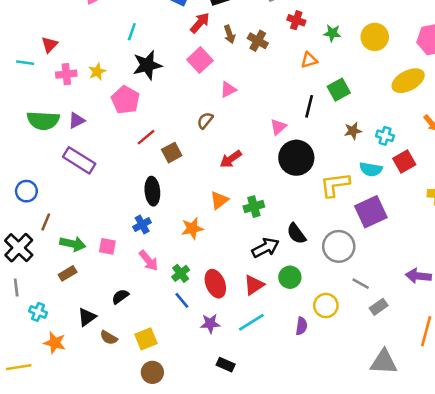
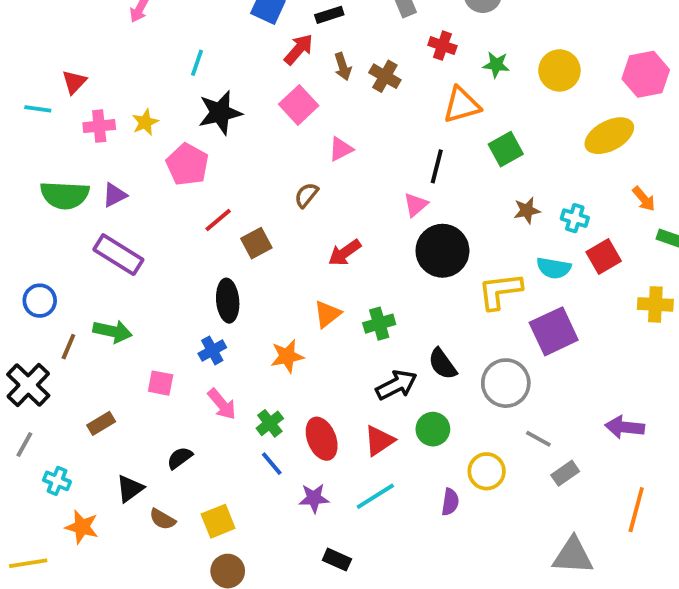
orange triangle: (309, 60) -> (462, 105), size x1.5
black line: (309, 106) -> (437, 166), moved
green arrow: (73, 244) -> (113, 331), moved
gray line: (16, 288) -> (24, 444), turned 36

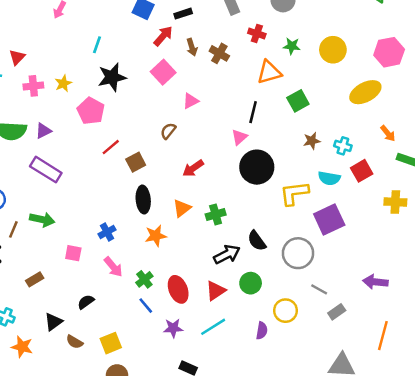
black ellipse: (228, 301) -> (143, 200), moved

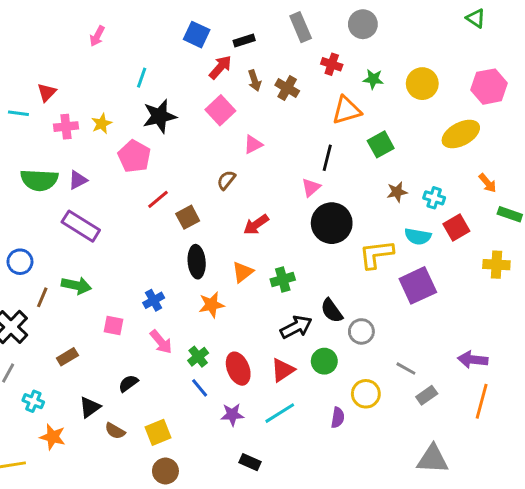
gray circle: (298, 253) -> (361, 331), moved, size x0.7
orange line: (383, 336) -> (482, 401), moved

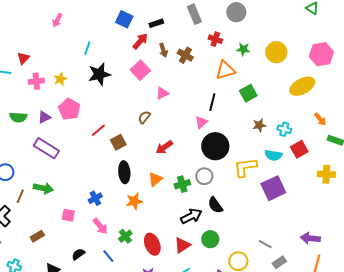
pink pentagon: (134, 156) -> (69, 109), moved
green semicircle: (39, 180) -> (18, 117), size x0.7
gray circle: (361, 331) -> (204, 176), moved
blue line: (200, 388) -> (108, 256), moved

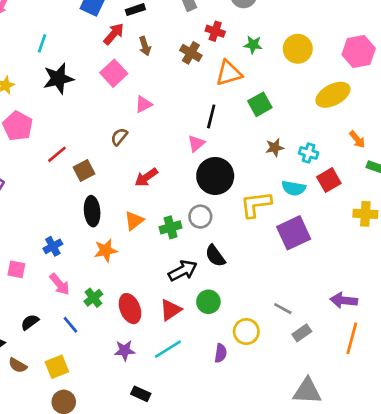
brown cross: (185, 55) -> (191, 53), moved

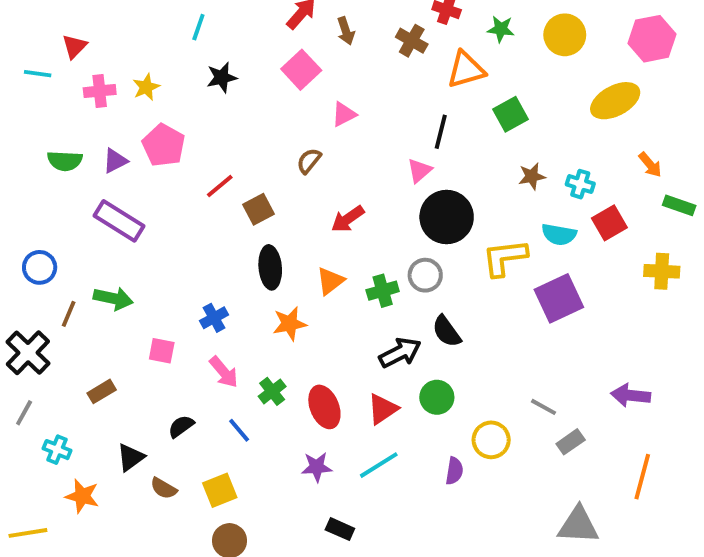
black star: (58, 79) -> (222, 77), size x0.7
orange line: (352, 338) -> (642, 477), moved

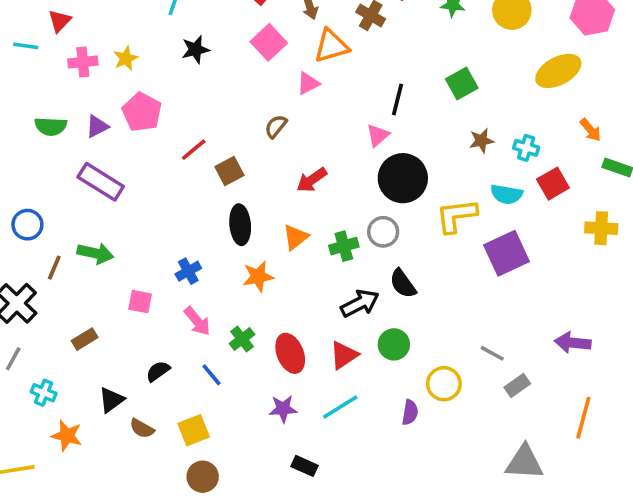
orange triangle: (466, 70) -> (331, 46), moved

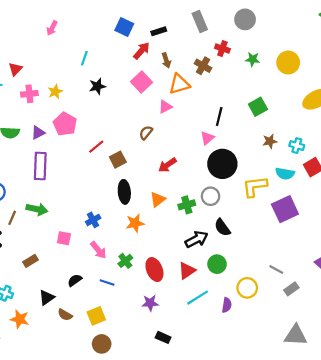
purple rectangle: (101, 182) -> (40, 166), turned 60
blue line: (212, 375) -> (107, 282), turned -32
cyan line: (340, 407) -> (198, 298), moved

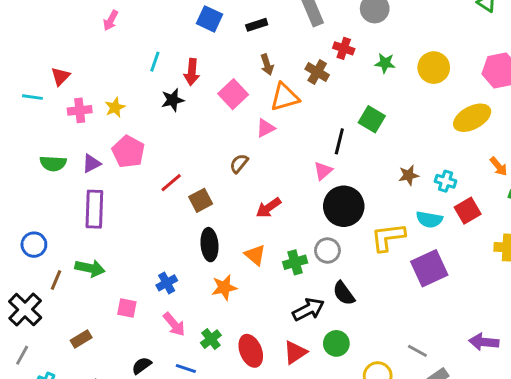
red arrow: (142, 51) -> (192, 72), moved, turned 144
green square: (258, 107) -> (372, 119), moved, turned -30
orange triangle: (158, 199) -> (255, 255), turned -42

